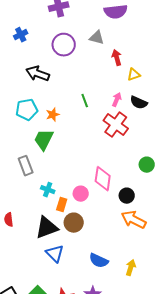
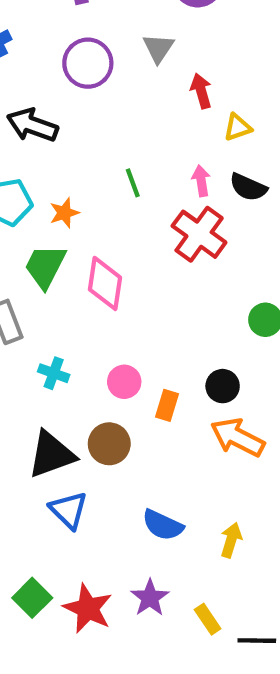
gray triangle: (97, 38) -> (158, 48), turned 49
pink arrow: (117, 100) -> (201, 181), turned -32
pink diamond: (103, 179) -> (105, 283), moved
orange rectangle: (62, 205) -> (167, 405), moved

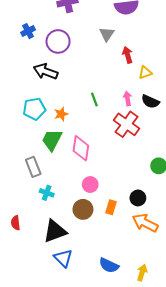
purple circle: (88, 63) -> (58, 41), moved
cyan cross: (54, 373) -> (47, 193), moved
pink circle: (124, 382) -> (90, 185), moved
brown circle: (109, 444) -> (83, 209), moved

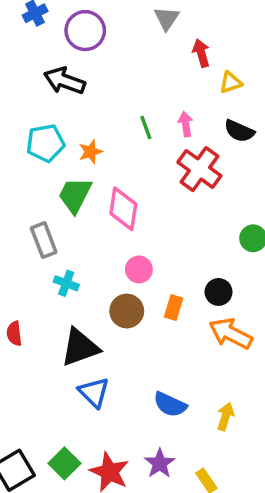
pink arrow: (128, 98) -> (186, 124), moved

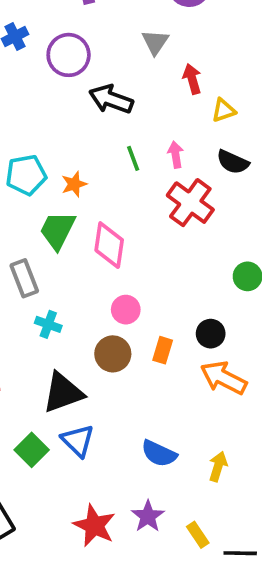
black arrow: (64, 81) -> (111, 99), moved
green square: (64, 463) -> (32, 450), moved

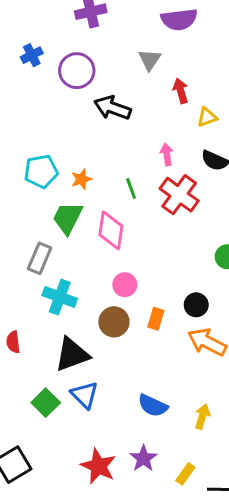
green line: (133, 158) -> (131, 188), moved
gray rectangle: (24, 278) -> (40, 258), turned 44
cyan cross: (48, 324) -> (60, 297), size x1.5
yellow rectangle: (198, 535) -> (185, 474), turned 70

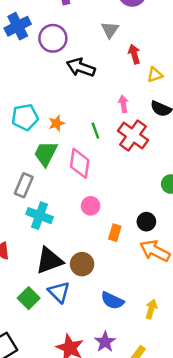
blue cross: (32, 55) -> (18, 26), size x1.5
brown circle: (114, 322) -> (82, 264), moved

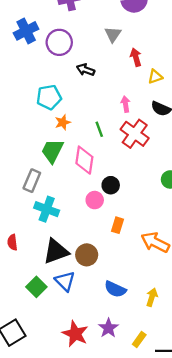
black arrow: (81, 67) -> (86, 70), size x0.7
cyan pentagon: (25, 117) -> (49, 97), moved
black circle: (146, 222) -> (111, 185), moved

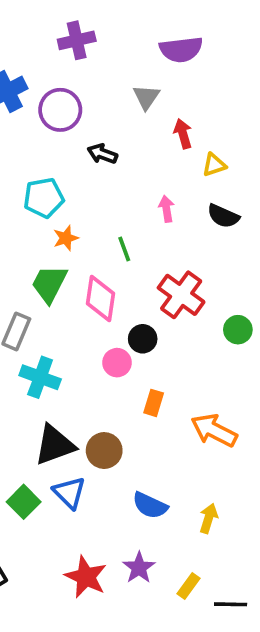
red cross: (135, 134) -> (181, 295), moved

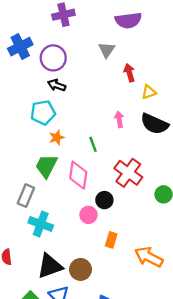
black arrow: (102, 154) -> (57, 85), moved
black semicircle: (223, 216) -> (154, 124), size x1.4

